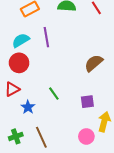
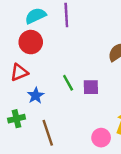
purple square: (87, 102) -> (91, 87), moved
green cross: (16, 136) -> (17, 119), moved

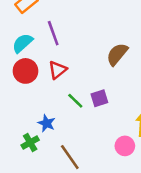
red triangle: (19, 72) -> (58, 70), moved
green cross: (17, 119) -> (30, 143), moved

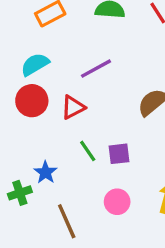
purple line: (53, 33) -> (96, 69), moved, turned 70
pink circle: (125, 146) -> (117, 202), moved

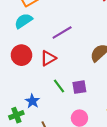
cyan semicircle: (35, 64) -> (23, 21), moved

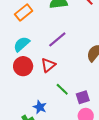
cyan semicircle: (23, 21) -> (22, 44), moved
purple square: (79, 87) -> (83, 97), moved

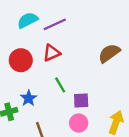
purple line: (57, 39) -> (55, 24), moved
red circle: (23, 66) -> (21, 60), moved

